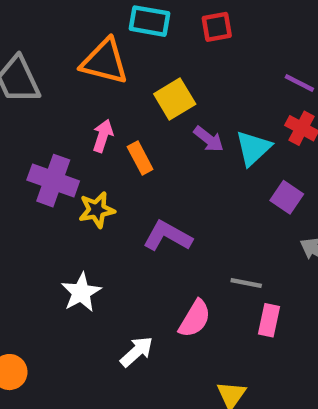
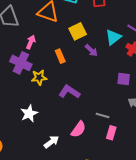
pink arrow: (103, 136) -> (31, 42), moved
cyan triangle: (253, 148) -> (113, 37), moved
purple square: (287, 197) -> (124, 79), turned -32

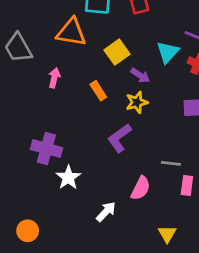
purple cross: (21, 63) -> (46, 149), moved
yellow star: (39, 78) -> (137, 102), moved
purple L-shape: (69, 92) -> (119, 138), turned -60

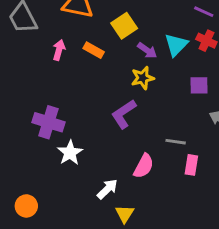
cyan triangle: (168, 52) -> (176, 45), moved
orange rectangle: (98, 91) -> (94, 50), moved, turned -30
yellow triangle: (167, 234) -> (125, 214), moved

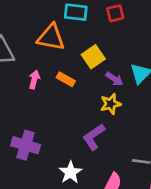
white star: (70, 153) -> (70, 172), moved

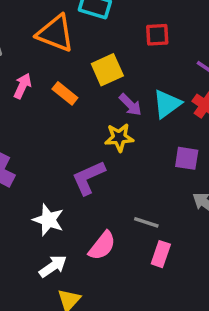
red square: (115, 13) -> (157, 35), moved
white star: (70, 172) -> (48, 220), turned -30

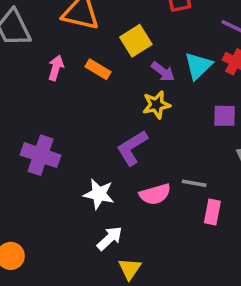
pink semicircle: (102, 246) -> (155, 194), moved, turned 44

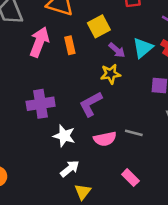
pink arrow: (56, 68) -> (39, 42), size x1.6
orange rectangle: (98, 69) -> (70, 45), turned 42
purple cross: (41, 155) -> (41, 104), moved, turned -32
pink rectangle: (212, 212) -> (130, 178), moved, turned -60

